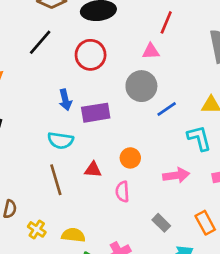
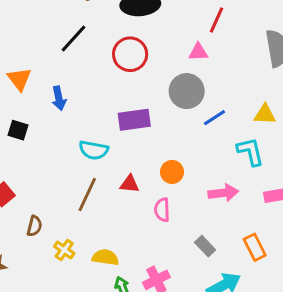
blue arrow: (65, 100) -> (59, 98), moved
brown line: (56, 180) -> (87, 194), turned 40

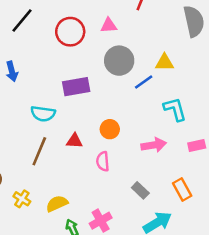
pink triangle: (198, 52) -> (109, 25), moved
yellow triangle: (265, 114) -> (164, 63), moved
yellow semicircle: (105, 257) -> (57, 204), turned -30

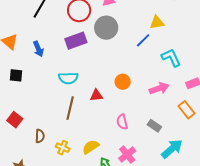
gray circle: (119, 61) -> (106, 28), moved
purple rectangle: (76, 87) -> (76, 41), moved
pink semicircle: (103, 161) -> (122, 122), moved
orange rectangle: (182, 190) -> (186, 110), moved

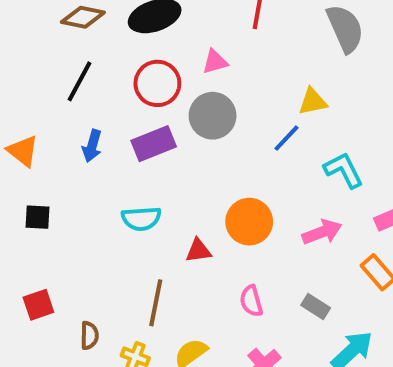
blue arrow: (38, 49) -> (92, 146), moved, turned 42
orange circle: (123, 82) -> (249, 222), size x1.5
brown line: (70, 108) -> (156, 303), moved
red square: (15, 120) -> (38, 305), turned 35

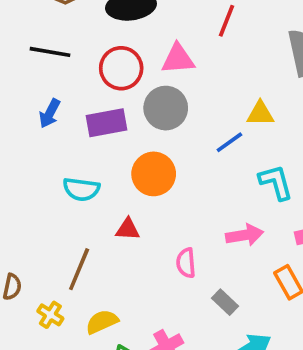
pink triangle: (215, 62) -> (178, 59), size x1.4
black line: (80, 81) -> (50, 52), turned 60
orange circle: (249, 222) -> (154, 174), moved
pink semicircle: (251, 301) -> (186, 263), moved

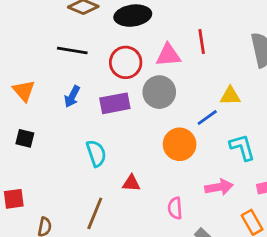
red line: (226, 21) -> (202, 41), moved, turned -30
orange circle: (154, 174) -> (180, 144), moved
cyan semicircle: (81, 189) -> (96, 153), turned -116

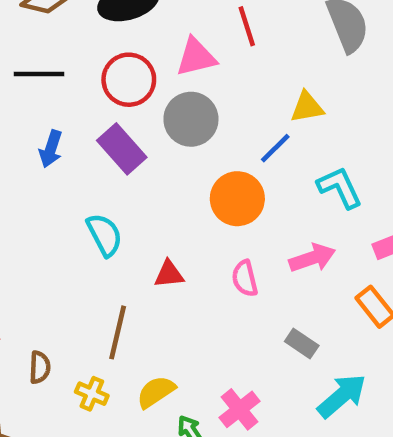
purple rectangle: (115, 103) -> (122, 149), turned 68
pink semicircle: (175, 208) -> (245, 278), moved

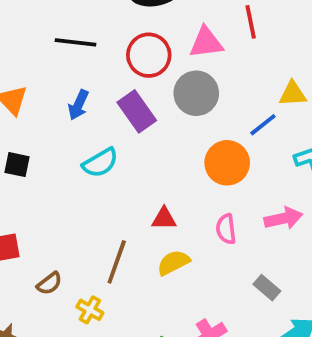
cyan semicircle: (104, 235) -> (100, 163), moved, turned 81
brown semicircle: (40, 367) -> (49, 283), turned 44
yellow semicircle: (156, 392) -> (173, 263), moved

